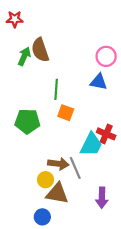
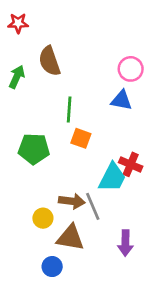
green arrow: (24, 56) -> (17, 77), moved
yellow circle: (45, 180) -> (43, 218), moved

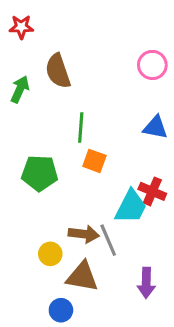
pink circle: (131, 69) -> (152, 65), moved
blue triangle: (121, 100) -> (155, 127), moved

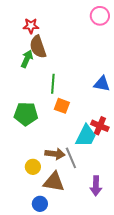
red star: (21, 27) -> (31, 26), moved
pink circle: (152, 65) -> (100, 16), moved
green arrow: (20, 89) -> (27, 59), moved

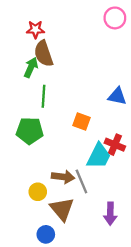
green line: (53, 84) -> (44, 96), moved
orange square: (62, 106) -> (81, 122), moved
brown triangle: (54, 182) -> (62, 209), turned 40

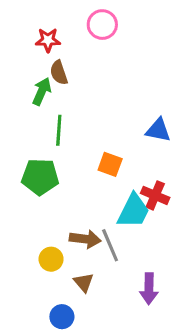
pink circle: (115, 18) -> (102, 25), moved
brown semicircle: (44, 54) -> (59, 73), size x0.7
brown triangle: (62, 209) -> (84, 282), size x0.6

